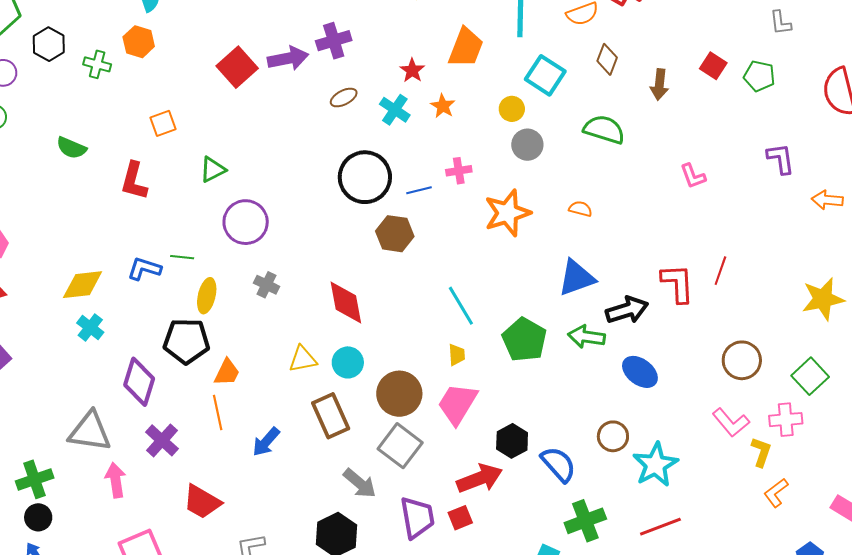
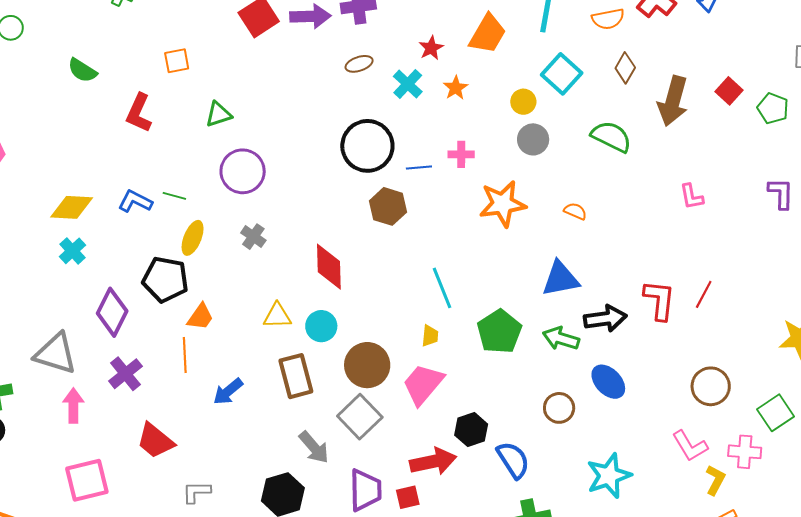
brown arrow: (659, 85) -> (673, 101), size x1.6
brown circle: (613, 436) -> (559, 408), moved

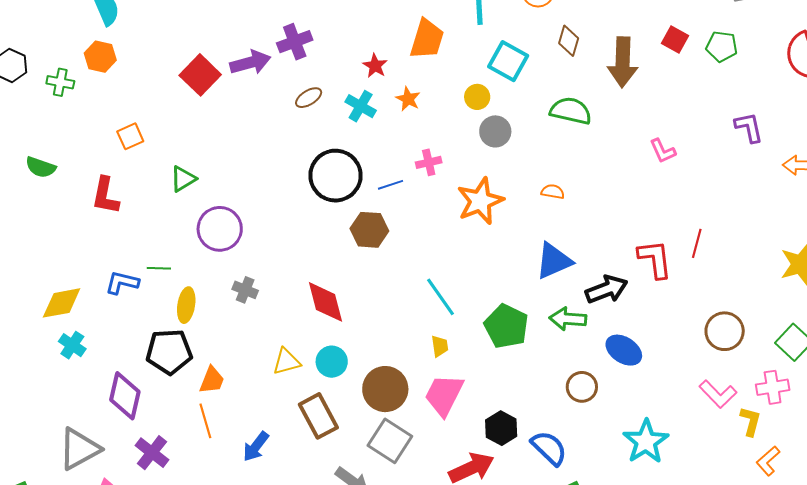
gray triangle: (56, 354) -> (79, 449), turned -33

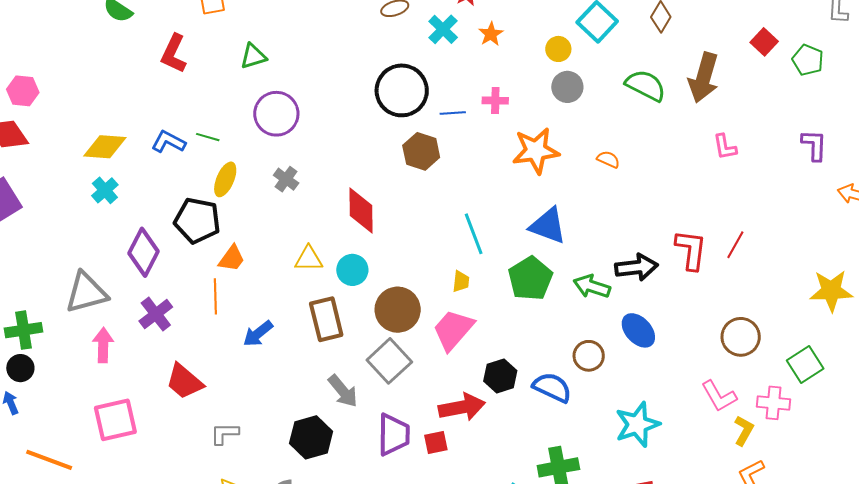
brown arrow: (623, 62) -> (704, 78), moved
blue triangle: (554, 261) -> (548, 226), moved, turned 30
blue semicircle: (549, 448) -> (552, 387), moved, turned -33

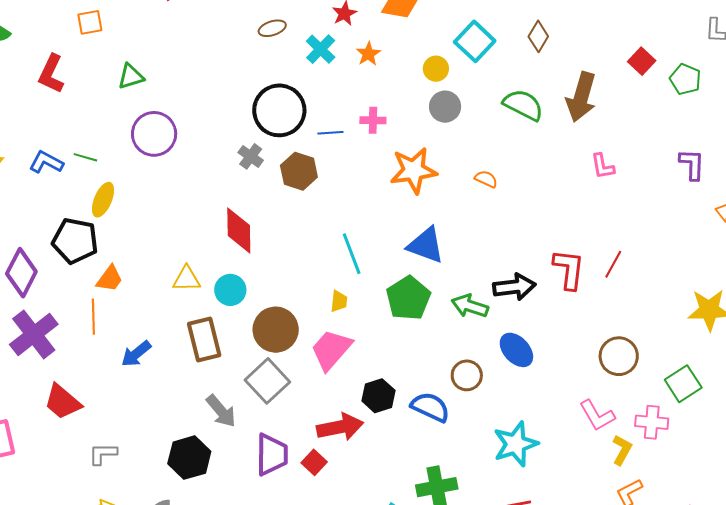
gray cross: (286, 179) -> (251, 156), moved
purple cross: (156, 314) -> (34, 334), size x1.4
red square: (436, 442) -> (314, 462), turned -35

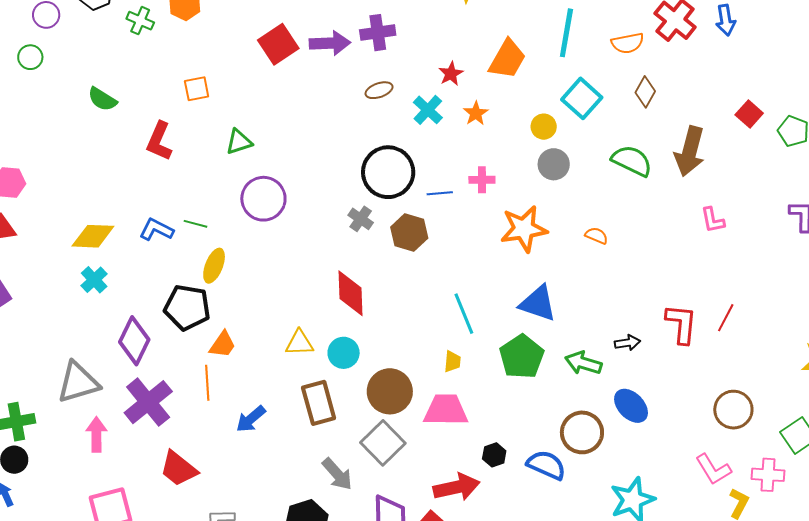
black arrow: (514, 287) -> (627, 343), size x0.6
pink trapezoid: (331, 350) -> (446, 410), turned 51
brown circle: (467, 375) -> (582, 432), size x1.4
black hexagon: (378, 396) -> (494, 455), size x0.7

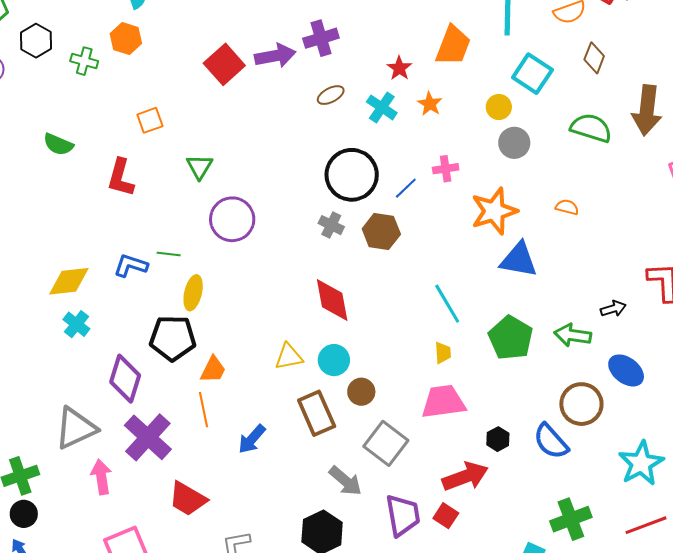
green triangle: (239, 142) -> (200, 167), turned -32
blue line: (440, 193) -> (406, 188), turned -30
blue triangle: (538, 303) -> (519, 260), moved
brown circle: (390, 391) -> (361, 392), moved, size x0.6
blue semicircle: (546, 465) -> (551, 441), turned -147

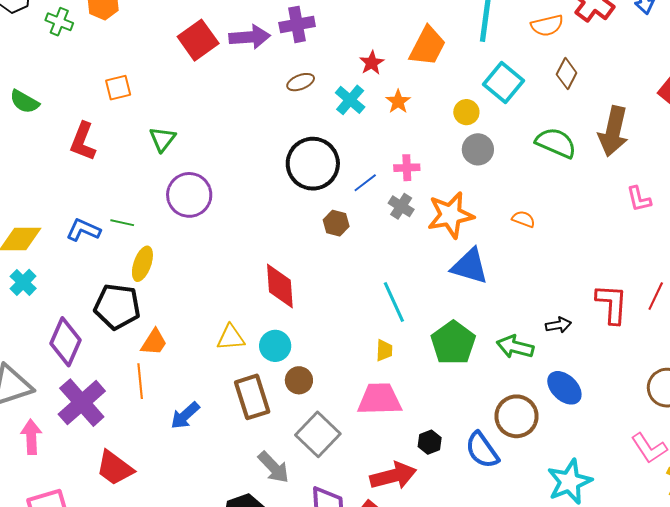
gray cross: (331, 225) -> (401, 206), moved
brown hexagon: (381, 231) -> (336, 223), size x0.7

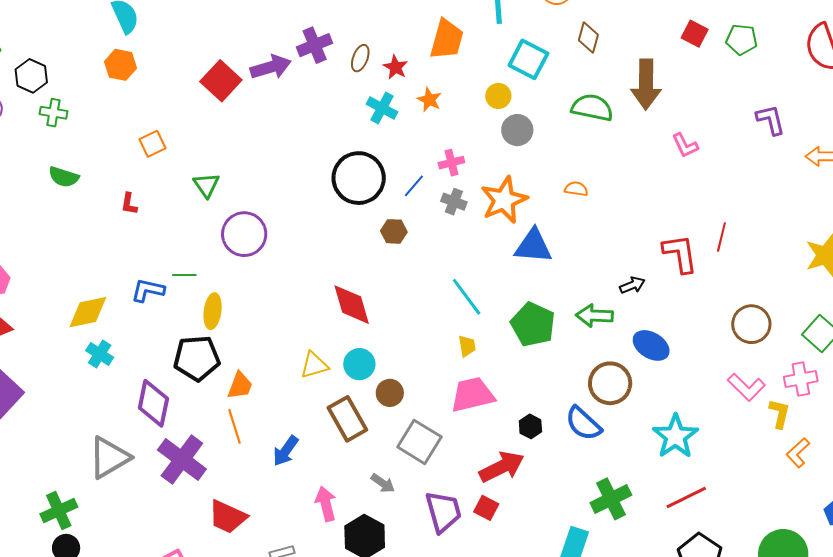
green cross: (59, 22) -> (53, 113), moved
brown ellipse: (301, 82) -> (360, 58), moved, turned -36
red L-shape: (83, 141) -> (129, 204), size x0.6
pink arrow: (31, 437) -> (326, 504), moved
gray arrow: (273, 467) -> (383, 483), size x0.7

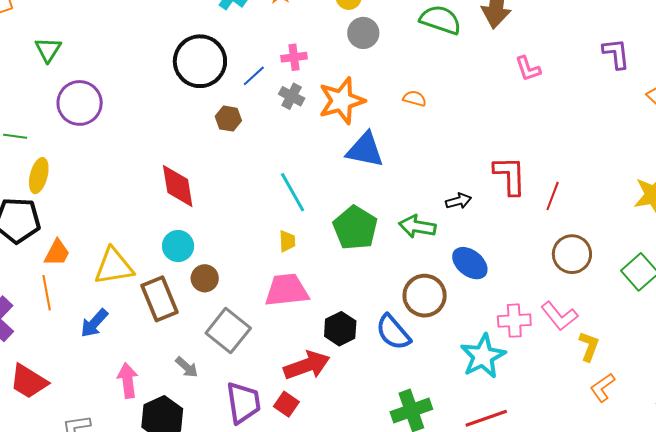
red line: (721, 237) -> (553, 196), moved
yellow triangle: (314, 365) -> (114, 266), moved, size x1.4
pink cross: (801, 379) -> (514, 321), moved
black hexagon: (530, 426) -> (340, 329), size x1.4

